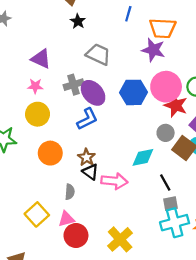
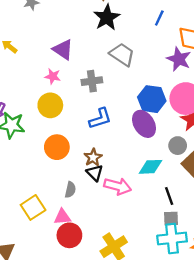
black star: (78, 21) -> (107, 17), size x1.6
purple ellipse: (93, 93) -> (144, 124), moved

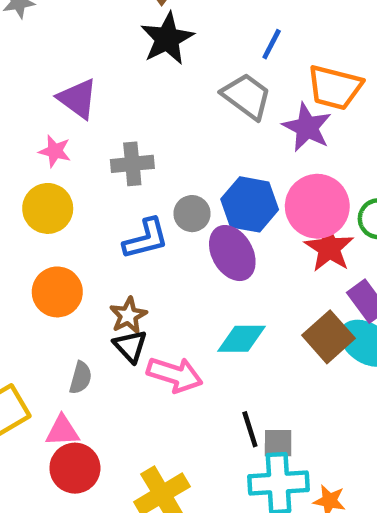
gray trapezoid: (122, 54) -> (247, 96), moved
gray circle: (178, 146) -> (192, 214), moved
black line: (169, 196) -> (250, 429), moved

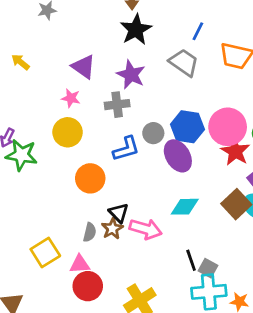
purple star: (307, 127) -> (131, 75), moved
orange circle: (57, 292) -> (90, 178), moved
brown star: (128, 315) -> (112, 229), moved
gray square: (278, 443) -> (208, 268), turned 30

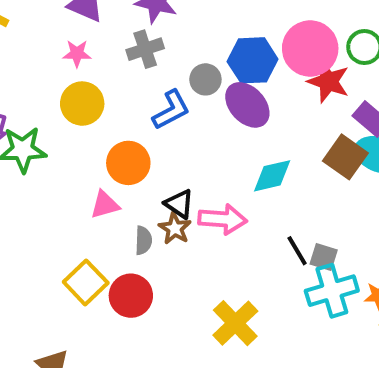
pink triangle: (80, 264) -> (105, 205), moved
red circle: (88, 286) -> (131, 296), moved

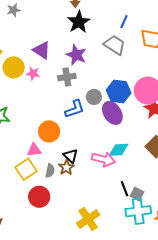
yellow circle: (82, 104) -> (14, 67), moved
pink arrow: (223, 219) -> (103, 159), moved
yellow square: (86, 282) -> (26, 169), moved

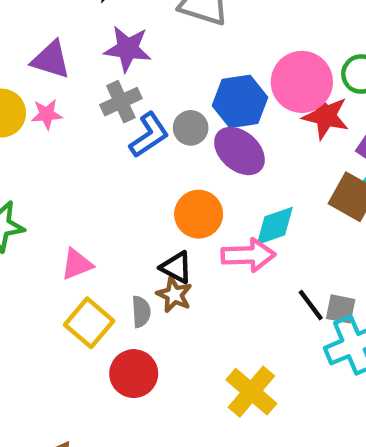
blue L-shape: (75, 109) -> (149, 135), moved
orange circle: (49, 131) -> (199, 214), moved
pink triangle: (34, 150) -> (77, 264), moved

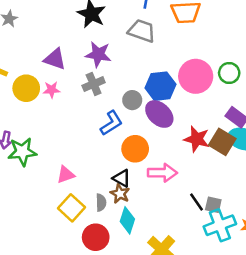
red star: (326, 116) -> (197, 139), moved
blue L-shape: (149, 135) -> (111, 123), moved
cyan diamond: (275, 226) -> (127, 220), moved, turned -55

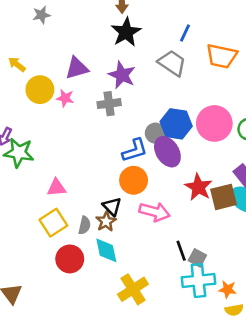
purple triangle: (55, 59) -> (77, 68), turned -50
gray circle: (132, 100) -> (155, 133), moved
blue L-shape: (111, 123) -> (135, 150), moved
brown square: (222, 142) -> (223, 197), turned 30
cyan diamond: (127, 220) -> (106, 250), turned -45

